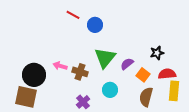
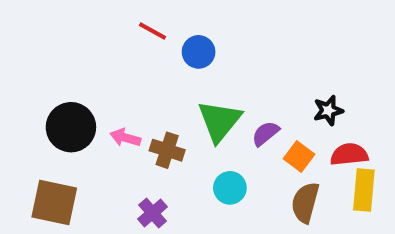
black circle: (34, 75) -> (71, 127), moved
purple cross: (83, 102) -> (153, 213), moved

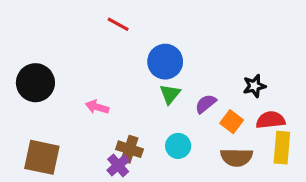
blue circle: (199, 52) -> (165, 62), moved, size x1.4
green triangle: (219, 121) -> (170, 94), size x0.6
black circle: (71, 127) -> (35, 83), moved
brown cross: (167, 150) -> (129, 149), moved
brown semicircle: (305, 203) -> (237, 157), turned -104

